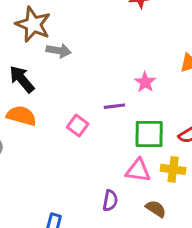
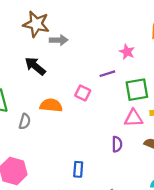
orange semicircle: (21, 116) -> (51, 105), moved

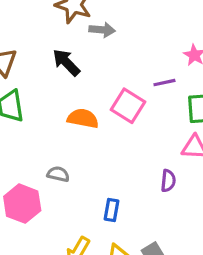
pink square: (83, 93) -> (128, 106), size x1.5
gray semicircle: (25, 121) -> (58, 174), moved, turned -98

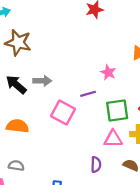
gray arrow: (102, 30) -> (42, 81), moved
orange semicircle: (83, 118) -> (17, 126), moved

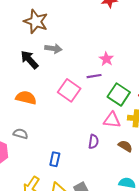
pink star: (108, 72) -> (106, 59), moved
gray arrow: (42, 81) -> (53, 49), moved
green square: (117, 110) -> (119, 95), turned 35

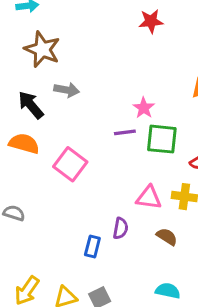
pink square: (69, 90) -> (70, 164), moved
green square: (119, 95) -> (162, 139), moved, turned -30
orange semicircle: (26, 98) -> (24, 144), moved
blue rectangle: (55, 159) -> (92, 247), moved

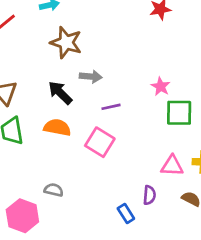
purple line: (125, 132) -> (111, 107), moved
blue rectangle: (92, 247) -> (126, 213), turned -42

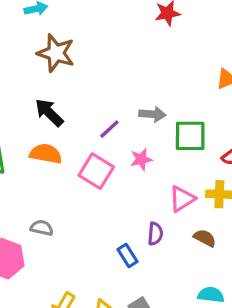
gray arrow: (91, 77) -> (152, 114), moved
pink star: (161, 87) -> (141, 159), moved, turned 30
purple line: (111, 107) -> (109, 129), turned -30
pink triangle: (172, 166) -> (182, 199), turned -35

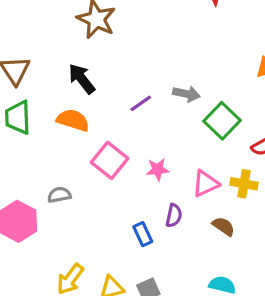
green square: (190, 136) -> (222, 121), turned 36
pink star: (141, 159) -> (158, 170), moved
pink square: (96, 171) -> (110, 160), moved
gray semicircle: (42, 228) -> (59, 195), turned -30

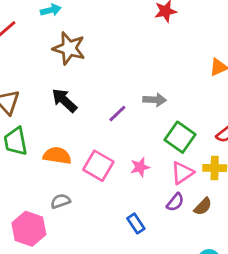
orange semicircle: (73, 120) -> (57, 156), moved
green square: (222, 121) -> (180, 137), moved
purple semicircle: (174, 216) -> (175, 202), moved, turned 36
brown semicircle: (224, 226) -> (203, 206), turned 108

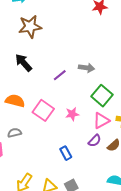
brown star: (69, 48) -> (30, 27), turned -30

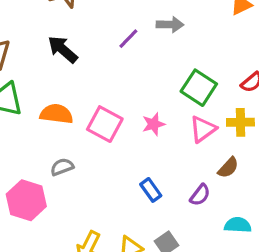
gray arrow: (87, 68) -> (170, 25), moved
purple line: (60, 75) -> (128, 39), moved
purple semicircle: (95, 141) -> (200, 195), moved

